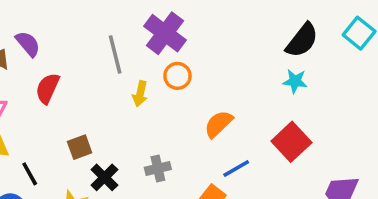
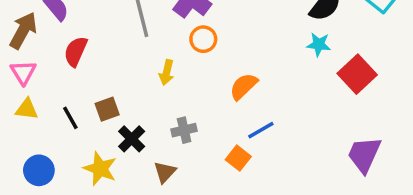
yellow arrow: (140, 94) -> (167, 72), moved
red square: (291, 142) -> (357, 74), moved
black line: (30, 174) -> (70, 118), moved

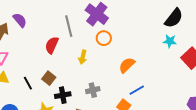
red semicircle: (76, 51) -> (52, 45), moved
brown square: (107, 109) -> (49, 78), turned -32
black cross: (132, 139) -> (63, 95), turned 35

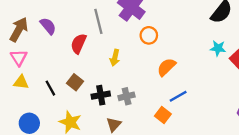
purple semicircle: (20, 20) -> (48, 26), moved
orange circle: (104, 38) -> (149, 35), moved
cyan star: (170, 41) -> (218, 48), moved
black cross: (63, 95) -> (101, 95), moved

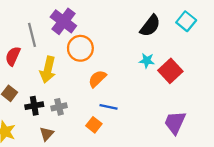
orange circle: (149, 35) -> (80, 48), size x1.5
yellow arrow: (115, 58) -> (48, 70), size x1.6
blue line: (178, 96) -> (109, 107), turned 42

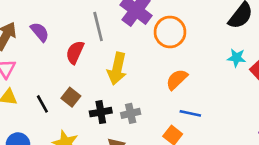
orange circle: (80, 48) -> (170, 32), moved

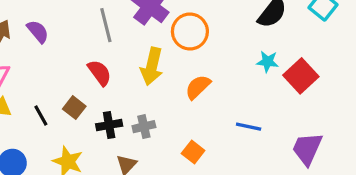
red semicircle: (75, 52) -> (100, 73), moved, turned 120
yellow arrow: (117, 69) -> (152, 66), moved
blue line: (190, 113) -> (249, 127), moved

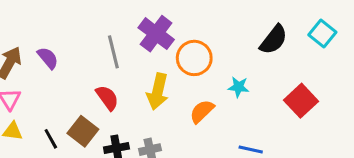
cyan star: (268, 62) -> (238, 87), moved
brown square: (74, 108) -> (83, 131), size x1.4

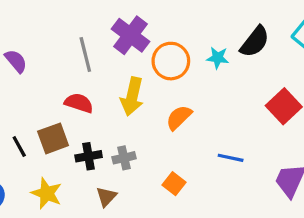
cyan star: (238, 87) -> (218, 58), moved
red semicircle: (107, 98) -> (79, 103), turned -36
brown square: (83, 131) -> (53, 138), turned 32

